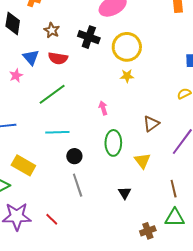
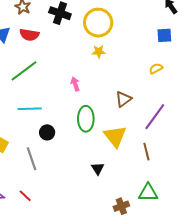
yellow triangle: (142, 161) -> (115, 136), size x1.4
gray line: (78, 185) -> (32, 159), moved
brown line: (174, 189) -> (146, 152), moved

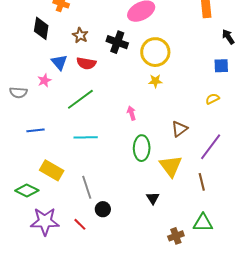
black circle: (47, 132) -> (103, 209), moved

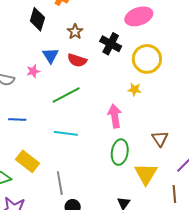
yellow star: (155, 81) -> (135, 90), moved
pink arrow: (131, 113) -> (115, 116), size x1.6
brown triangle: (180, 129) -> (160, 139), turned -36

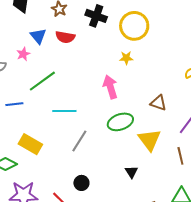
green line: (66, 95) -> (42, 81), moved
brown triangle: (160, 139) -> (158, 103), turned -30
green ellipse: (120, 152) -> (120, 122), turned 70
gray line: (60, 183) -> (79, 141), moved, turned 50

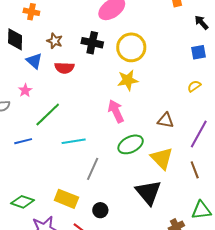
blue triangle: (38, 36) -> (34, 61), moved
yellow star: (126, 58) -> (128, 80), size x1.5
yellow rectangle: (30, 144) -> (66, 199), moved
black triangle: (131, 172) -> (148, 192), size x2.0

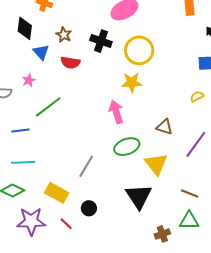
cyan line: (74, 141) -> (23, 162), moved
brown line: (195, 170) -> (190, 194), moved, turned -54

